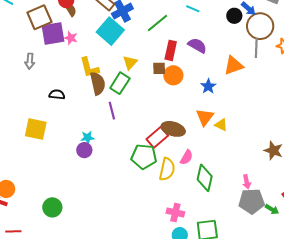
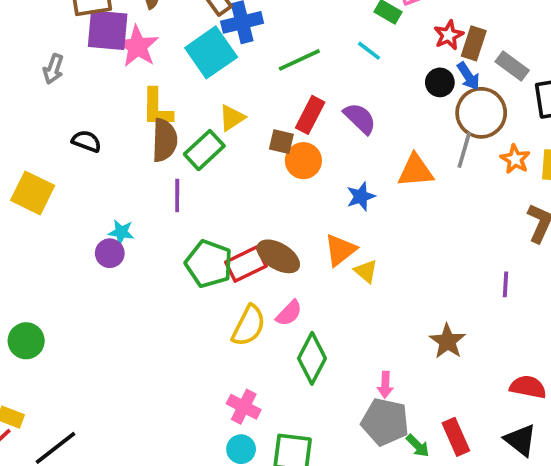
pink star: (71, 38) -> (137, 46), size x1.6
green pentagon: (144, 156) -> (209, 264), moved

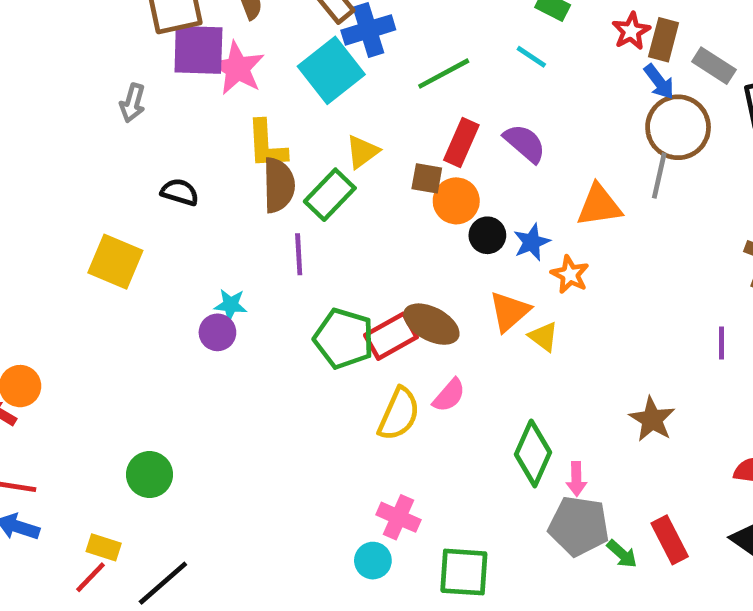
black circle: (440, 82) -> (487, 235), moved
orange star: (515, 159) -> (570, 275), moved
green circle: (26, 341) -> (150, 475), moved
green diamond: (312, 358) -> (533, 453), moved
cyan circle: (241, 449) -> (373, 561), moved

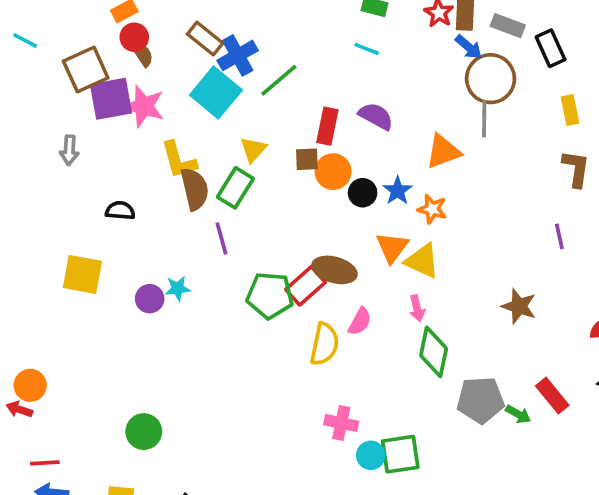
green line: (444, 74) -> (279, 80), moved
purple circle: (217, 332) -> (150, 299), moved
yellow triangle: (543, 337) -> (422, 261), size x1.5
pink arrow: (576, 479) -> (417, 308), moved
cyan circle: (373, 561) -> (371, 455), moved

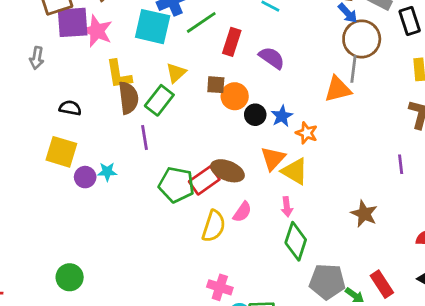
cyan square: (216, 93) -> (153, 27), turned -33
red rectangle: (327, 126) -> (232, 42), moved
orange triangle: (443, 152) -> (338, 89), moved
yellow square: (82, 274) -> (61, 152), moved

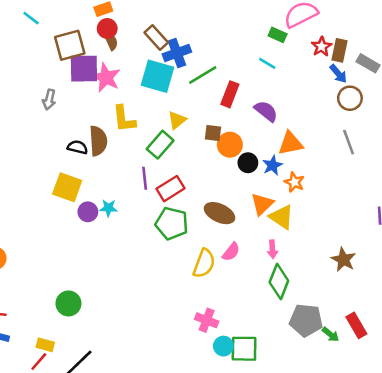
brown circle: (362, 39) -> (350, 98), size x0.7
gray line: (353, 69) -> (349, 142), moved, turned -30
orange triangle: (338, 89) -> (291, 143), moved
brown semicircle: (128, 98) -> (98, 141), moved
red rectangle: (204, 180) -> (170, 189), moved

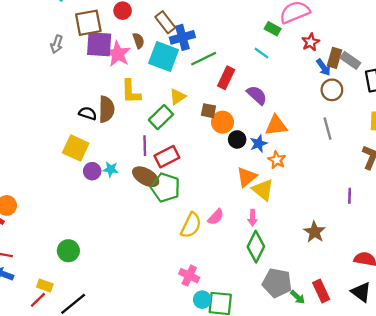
brown semicircle: (111, 41) -> (138, 41), moved
brown rectangle: (340, 50) -> (335, 58), moved
gray arrow: (49, 99) -> (57, 44), moved
brown ellipse: (220, 213) -> (146, 177), moved

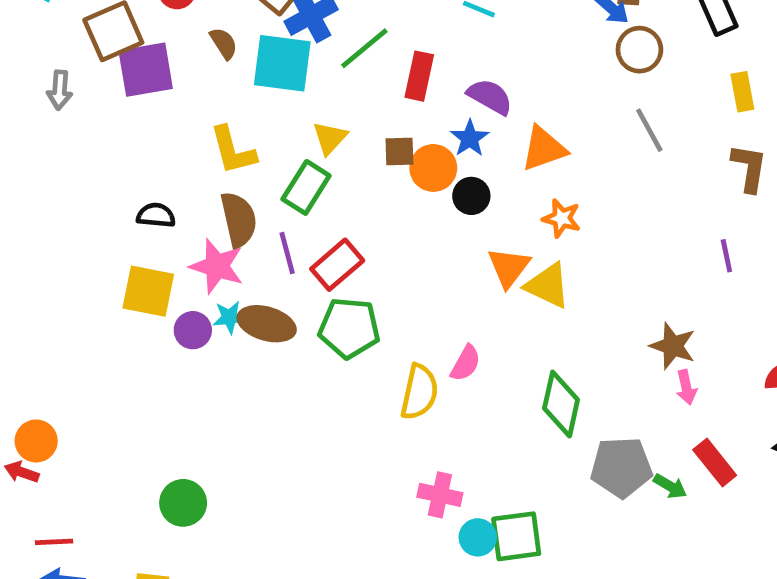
pink star: (118, 54) -> (217, 266), moved
brown semicircle: (106, 109) -> (239, 219), moved
blue star: (259, 144) -> (470, 138), moved
brown ellipse: (146, 177) -> (267, 324), moved
pink arrow: (253, 218) -> (686, 387), moved

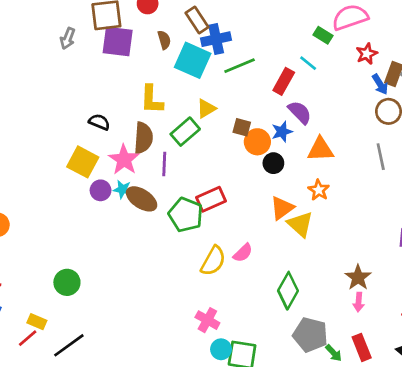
red rectangle: (419, 76) -> (284, 81), moved
red rectangle: (337, 265) -> (211, 199), moved

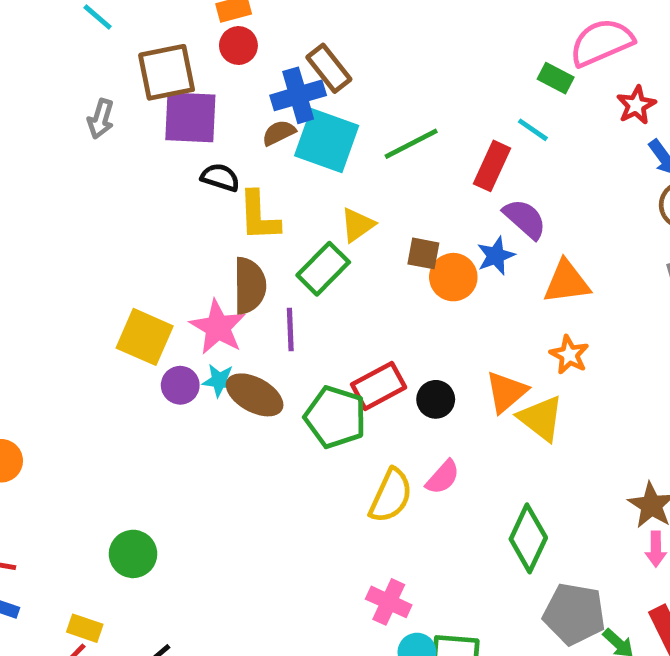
blue cross: (216, 39) -> (298, 95), moved
brown semicircle: (164, 40) -> (279, 133), moved, turned -96
black semicircle: (99, 122) -> (220, 177), moved
black circle: (273, 163) -> (436, 399), moved

